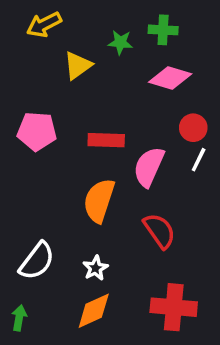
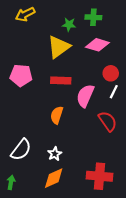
yellow triangle: (78, 65) -> (59, 47), moved, size x1.4
orange semicircle: (99, 201) -> (57, 115), size x0.7
red semicircle: (159, 231) -> (108, 121), moved

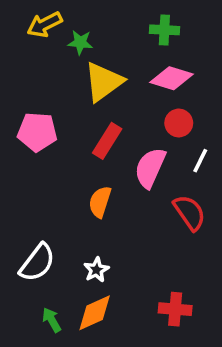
green star: (69, 24) -> (80, 42), moved
red circle: (111, 73) -> (179, 123), moved
red rectangle: (61, 80) -> (107, 141), turned -60
red cross: (99, 176) -> (175, 309), size x0.7
green arrow: (11, 182) -> (52, 320), moved, turned -40

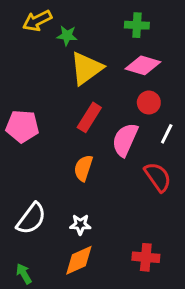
pink pentagon: (37, 132) -> (22, 126), moved
white star: (96, 270) -> (80, 225), turned 30
green arrow: (52, 320) -> (24, 274), moved

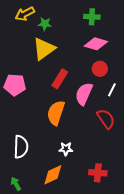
yellow triangle: (86, 68) -> (44, 49), moved
orange semicircle: (83, 168) -> (56, 113), size x1.4
white semicircle: (31, 219) -> (21, 147), turned -35
white star: (80, 225) -> (66, 149), moved

